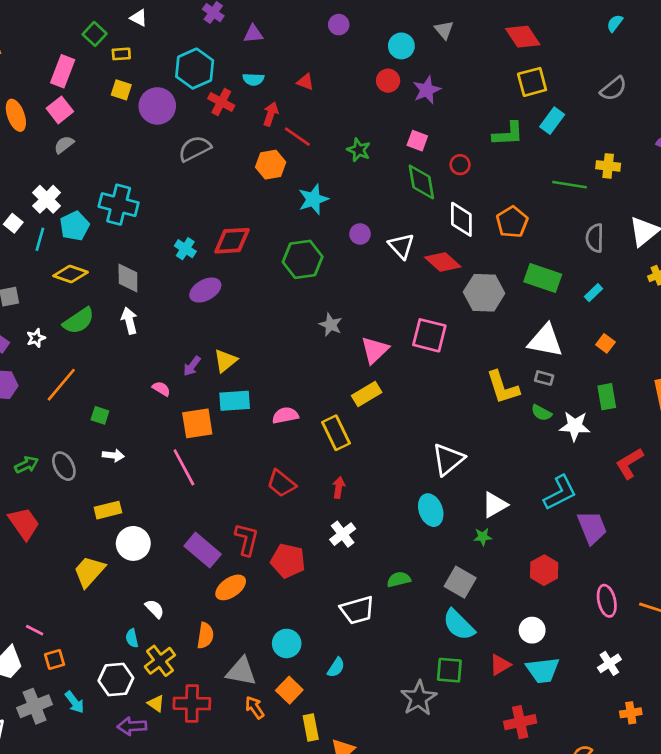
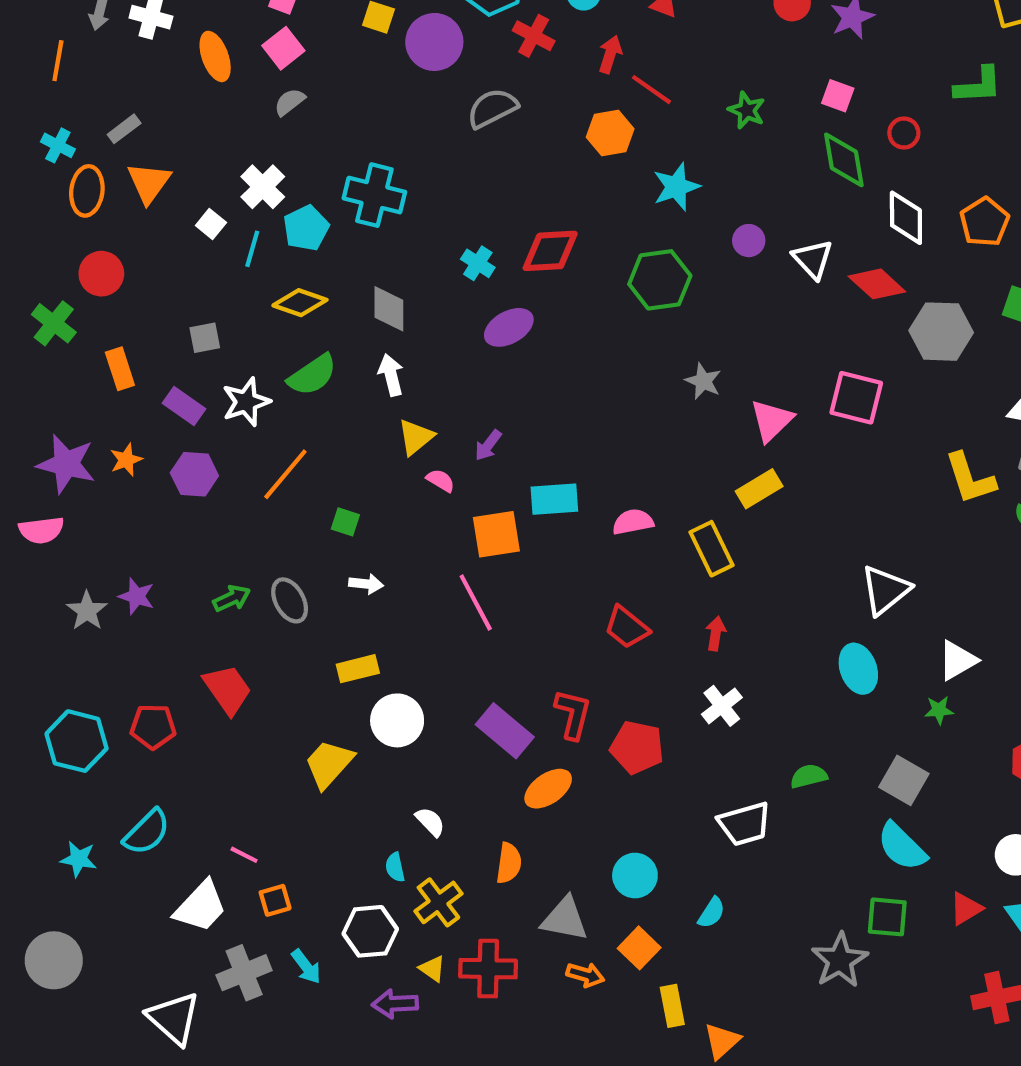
white star: (36, 338) -> (246, 402), size x1.6
yellow triangle: (225, 361) -> (416, 437), moved
orange arrow: (255, 707) -> (585, 975), turned 140

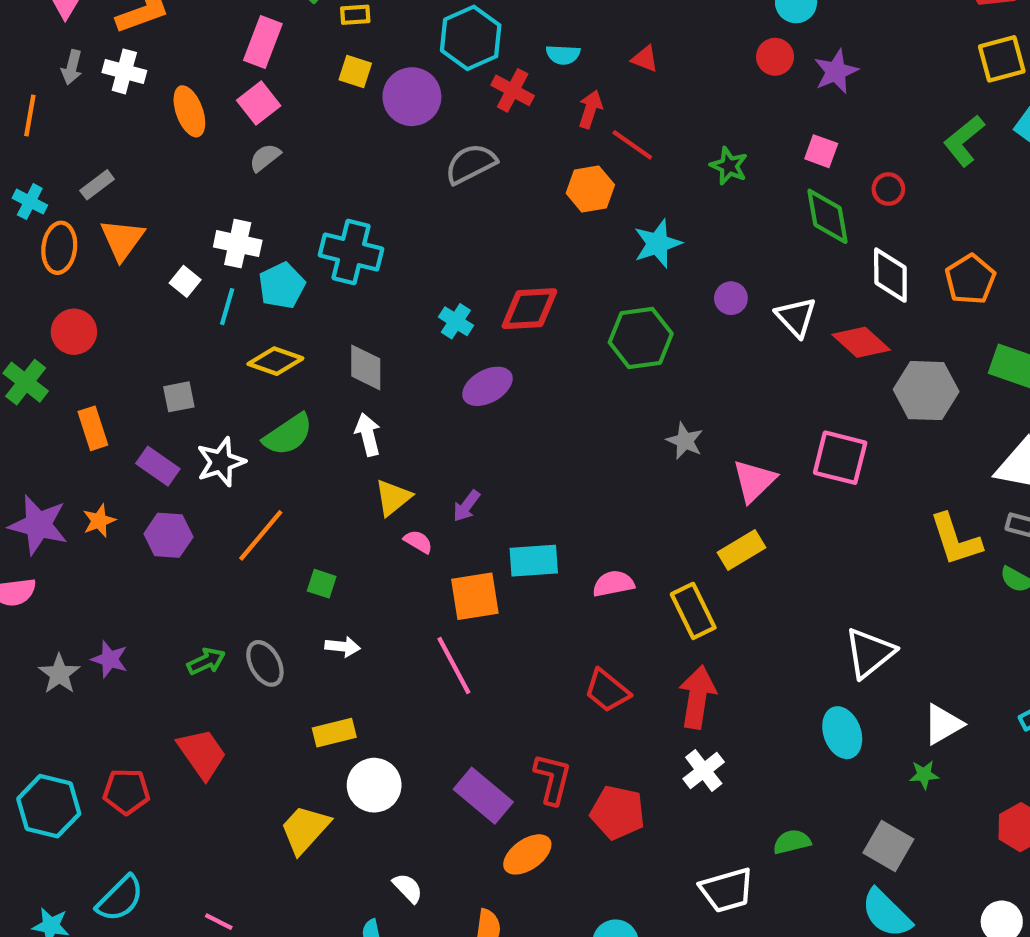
green L-shape: (978, 85) -> (964, 141), turned 144
white cross: (263, 187) -> (238, 244), turned -33
red arrow: (716, 634) -> (697, 697), size x1.8

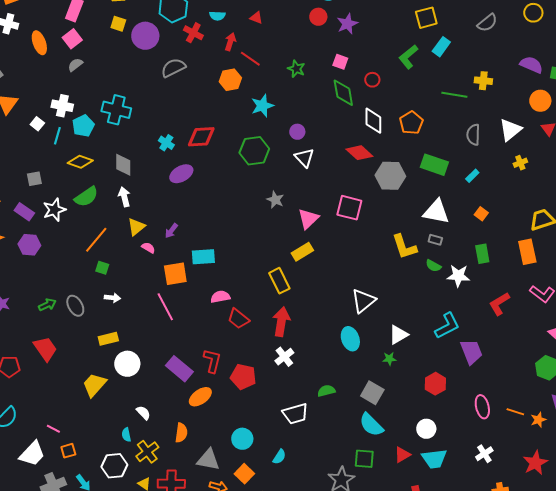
white triangle: (796, 317) -> (304, 158), moved
orange line: (261, 535) -> (96, 240), moved
pink semicircle: (613, 584) -> (220, 297), moved

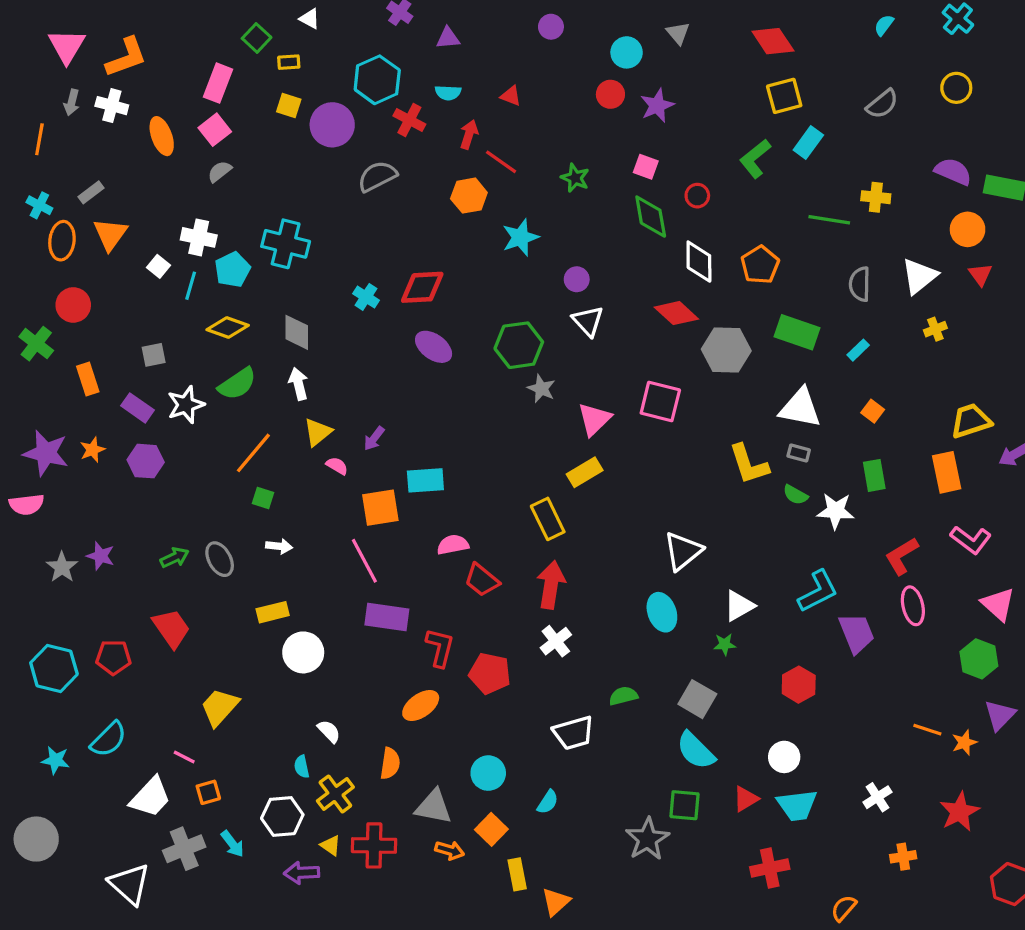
green hexagon: (254, 151) -> (519, 345), moved
purple ellipse: (181, 174) -> (434, 347), moved, turned 65
purple rectangle: (179, 369) -> (387, 617), moved, turned -32
yellow trapezoid: (94, 385) -> (220, 707), moved
pink ellipse: (482, 407) -> (913, 606), moved

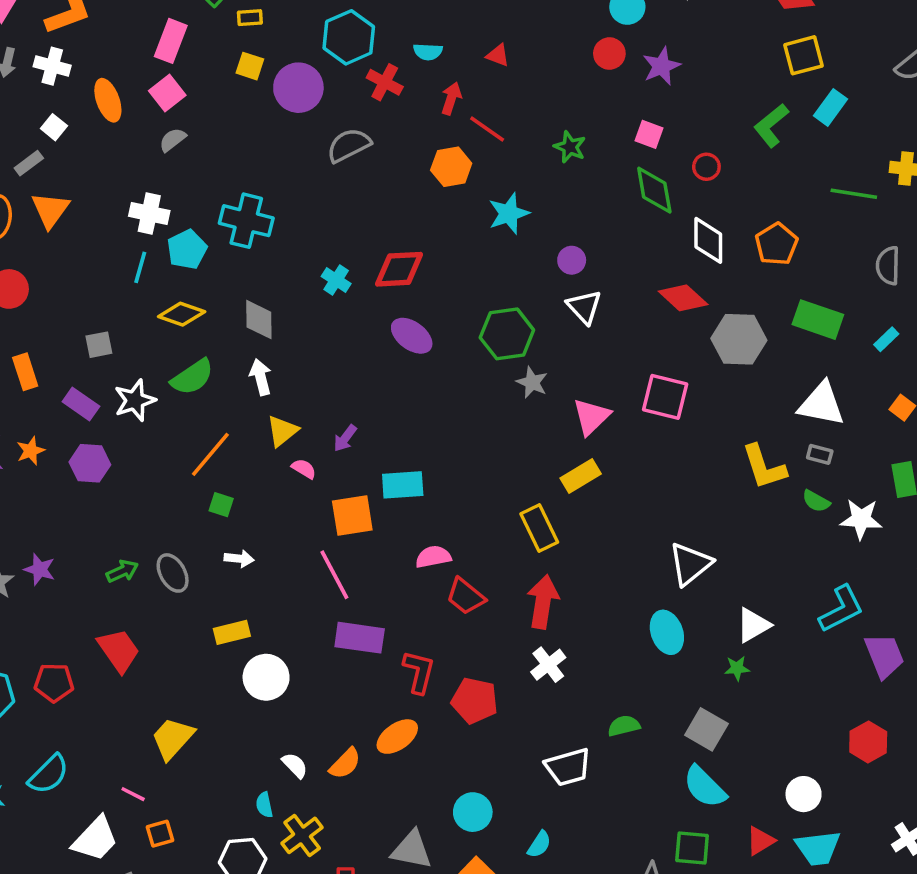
white square: (158, 266) -> (54, 127), moved
red hexagon: (799, 685) -> (868, 742), moved
orange semicircle: (390, 763) -> (345, 764), moved, turned 36

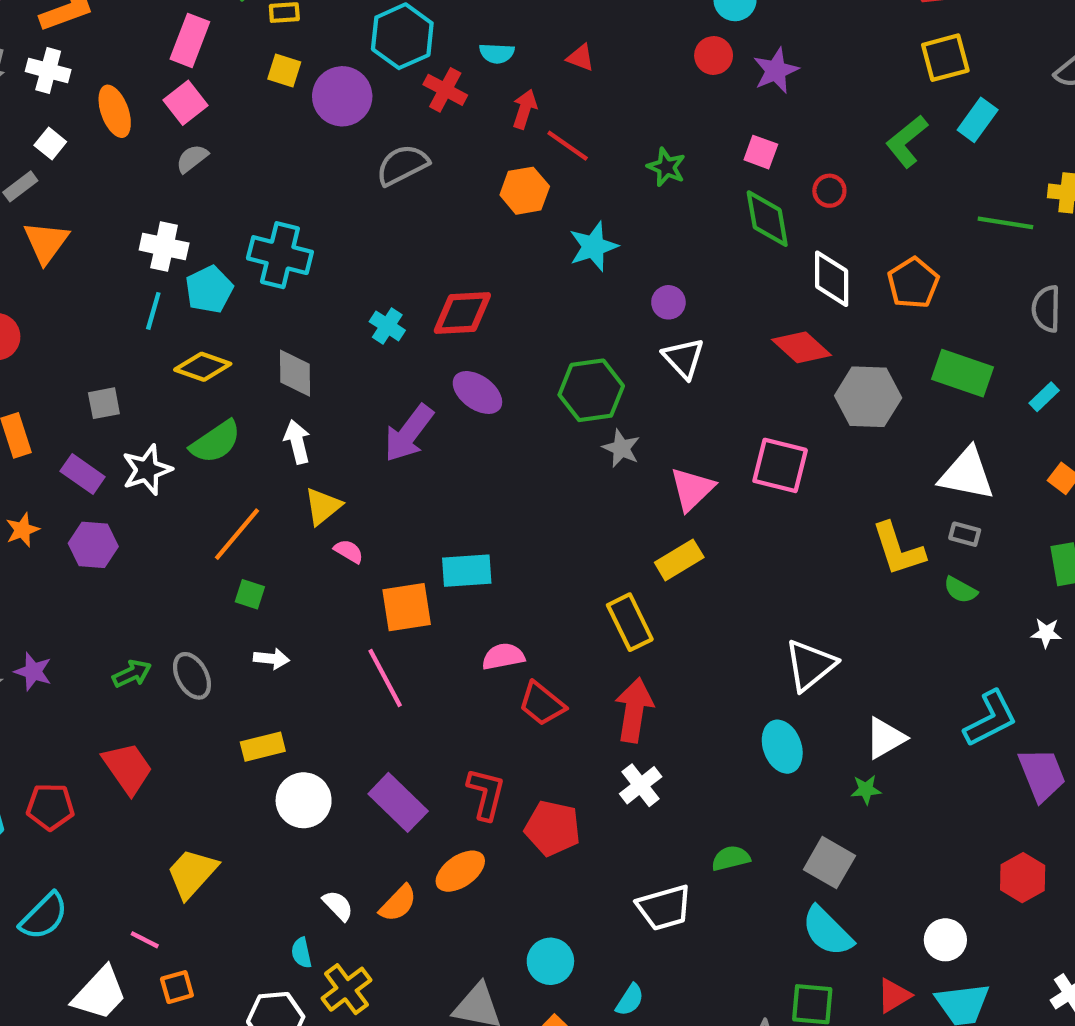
purple arrow: (345, 438) -> (409, 433), moved, size x1.8
white star: (861, 519) -> (1046, 633), moved, size x0.6
purple rectangle: (360, 638) -> (398, 802), moved, turned 36

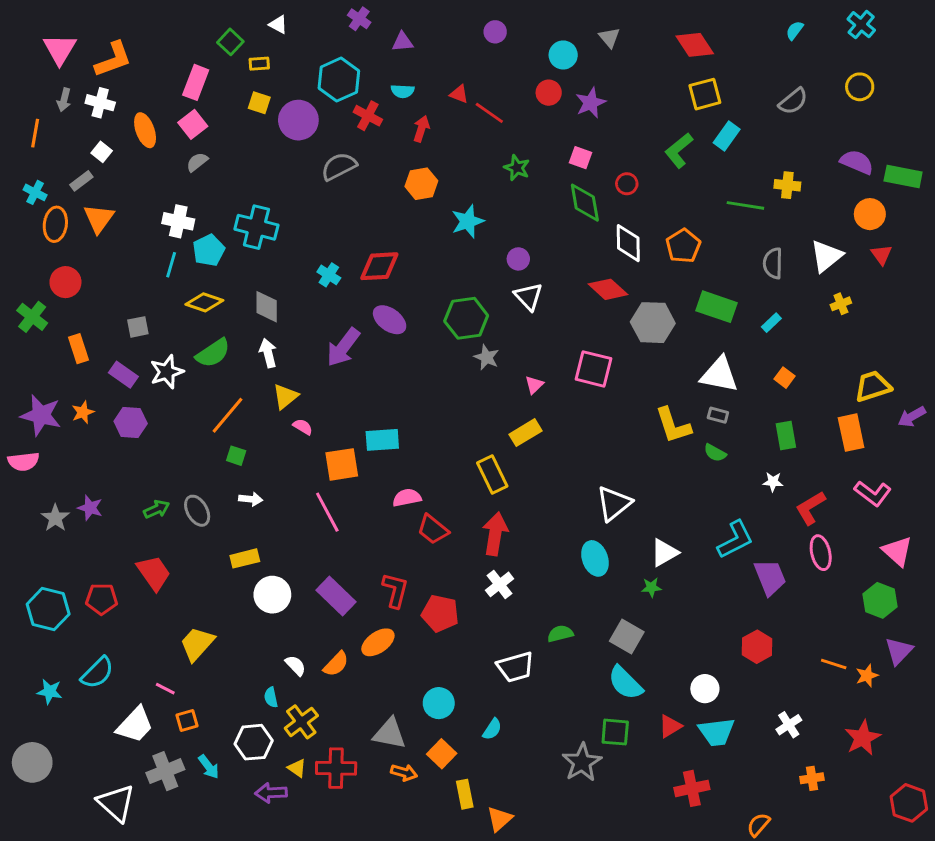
red line: (568, 146) -> (489, 113), moved
pink triangle: (692, 489) -> (534, 385), size x0.6

